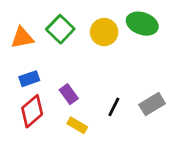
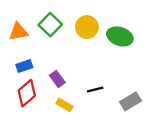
green ellipse: (142, 24) -> (120, 36), moved
gray rectangle: (152, 104) -> (131, 101), moved
black line: (114, 107) -> (95, 90), turned 49

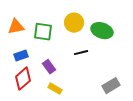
green square: (50, 25) -> (43, 32), moved, turned -36
black line: (95, 90) -> (81, 53), moved

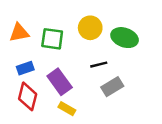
purple rectangle: (49, 67) -> (60, 82), size x1.5
red diamond: (23, 79) -> (28, 96), turned -35
gray rectangle: (111, 86) -> (112, 87), moved

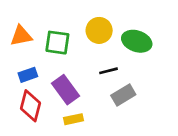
yellow rectangle: (67, 109) -> (74, 119), turned -42

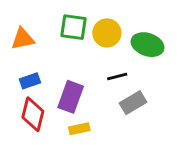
green square: (57, 43) -> (74, 27), moved
purple rectangle: (65, 90) -> (71, 97), turned 56

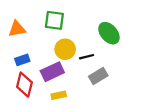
yellow circle: (107, 33) -> (65, 49), moved
green ellipse: (148, 45) -> (109, 33), turned 30
purple rectangle: (71, 97) -> (52, 72), turned 45

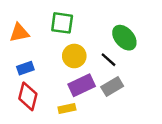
black line: (87, 57) -> (109, 60), moved, turned 56
purple rectangle: (52, 72) -> (82, 85), moved

